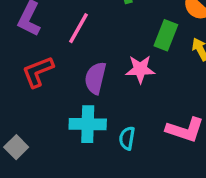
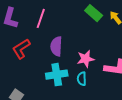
green rectangle: (166, 35) -> (94, 13), turned -60
pink star: (140, 69) -> (86, 59), moved

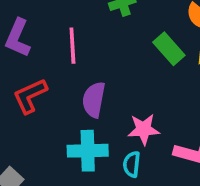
pink line: (41, 18) -> (72, 46), turned -30

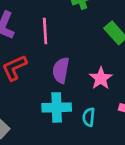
pink star: (144, 129) -> (101, 78), moved, turned -30

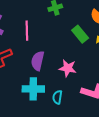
pink star: (101, 78) -> (68, 68), turned -30

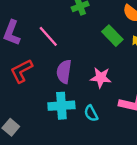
pink line: (27, 31) -> (48, 36), turned -36
cyan semicircle: (57, 97) -> (91, 113), turned -32

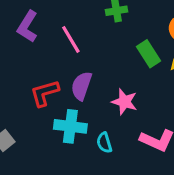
red L-shape: (22, 71) -> (45, 93), moved

